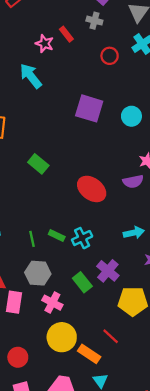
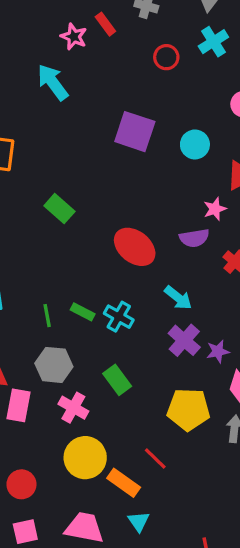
cyan arrow: (134, 233) -> (178, 298), moved, turned 48
cyan cross: (82, 238) -> (119, 317), turned -36
purple cross: (108, 271) -> (184, 340), moved

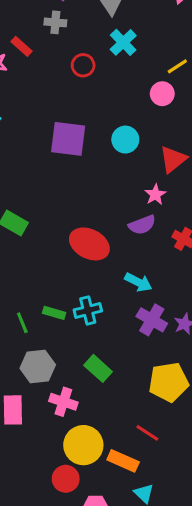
cyan cross: (119, 317) -> (88, 310), turned -32
red circle: (21, 484) -> (66, 479), moved

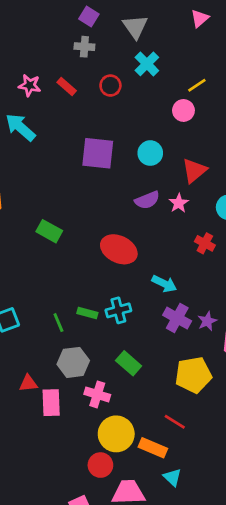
red rectangle: (22, 46) -> (67, 86), moved
purple semicircle: (142, 225) -> (147, 200), moved

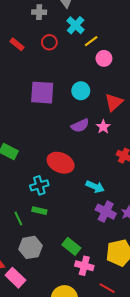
gray cross: (84, 47) -> (39, 12), moved
yellow line: (197, 85) -> (91, 41), moved
cyan cross: (118, 310) -> (39, 185), moved
pink cross: (97, 394) -> (84, 266), moved
pink rectangle: (51, 403) -> (15, 278), turned -42

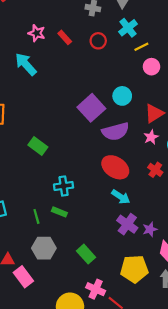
purple square: (42, 93) -> (91, 108), moved, turned 35
purple semicircle: (80, 126) -> (115, 131), size x1.4
pink star: (103, 127) -> (151, 137), moved
red ellipse: (61, 163) -> (115, 167), moved
pink cross: (84, 266) -> (96, 289), moved

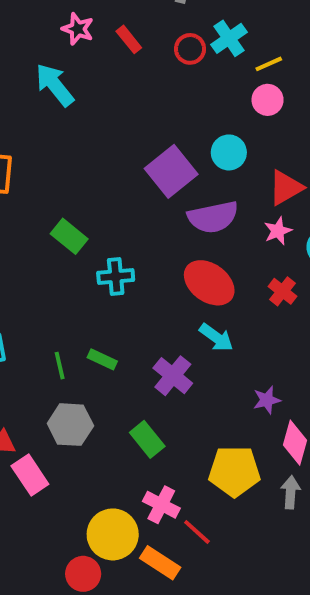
cyan cross: (128, 28) -> (229, 38), moved
pink circle: (151, 67) -> (268, 100), moved
cyan cross: (64, 186) -> (116, 276), moved
purple cross: (127, 224) -> (173, 376), moved

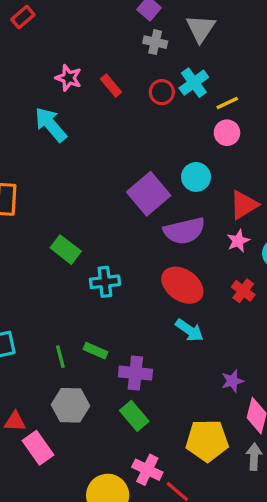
purple cross: (173, 376) -> (135, 373), moved, turned -32

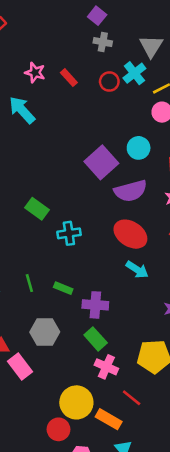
gray triangle: (201, 29) -> (151, 46), moved
green line: (60, 357) -> (29, 283), moved
pink cross: (147, 470) -> (106, 367), moved

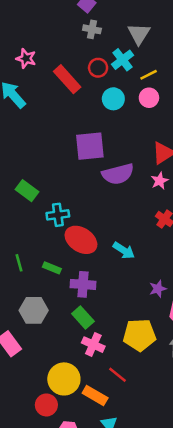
red rectangle: (69, 78) -> (67, 79), moved, size x1.6
cyan circle: (139, 148) -> (113, 99), moved
purple square: (101, 162) -> (90, 146), turned 36
red ellipse: (130, 234) -> (81, 240), moved

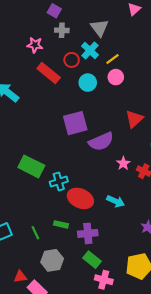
pink star: (26, 58) -> (35, 45), moved
pink star: (160, 181) -> (123, 163), moved
green rectangle: (27, 191) -> (31, 166), size x1.4
green line: (19, 263) -> (35, 233), moved

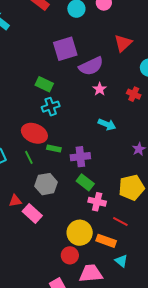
pink star: (123, 163) -> (100, 89), moved
green rectangle: (31, 166) -> (44, 84), moved, size x0.7
red ellipse: (80, 198) -> (34, 133), moved

